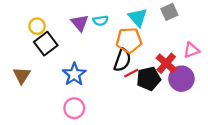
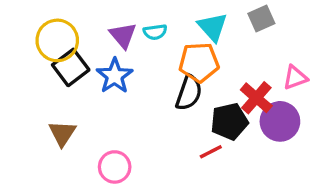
yellow circle: (37, 26) -> (57, 40), size x1.6
red line: (131, 73) -> (211, 152), moved
blue star: (74, 74) -> (115, 76), moved
brown triangle: (22, 75) -> (62, 133), moved

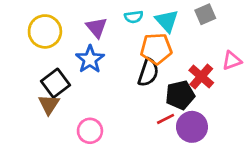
cyan semicircle: (155, 32) -> (134, 17), moved
black square: (71, 67) -> (56, 83), moved
purple circle: (280, 121) -> (192, 127), moved

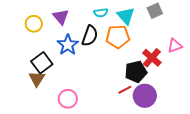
purple triangle: (97, 27) -> (61, 17), moved
yellow circle: (45, 31) -> (34, 24), size x0.7
black semicircle: (148, 73) -> (90, 36), moved

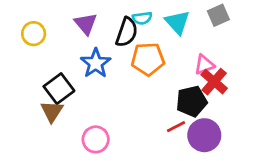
yellow circle: (34, 24) -> (34, 34), moved
black semicircle: (90, 36) -> (127, 32), moved
orange pentagon: (118, 37) -> (148, 59), moved
pink triangle: (175, 46) -> (204, 65), moved

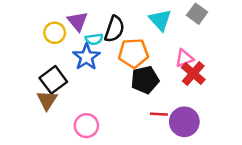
gray square: (218, 15) -> (197, 14), turned -30
cyan semicircle: (142, 18) -> (94, 39), moved
yellow circle: (34, 34) -> (55, 33), moved
black pentagon: (192, 101) -> (145, 80), moved
red line: (176, 127) -> (159, 114), turned 30

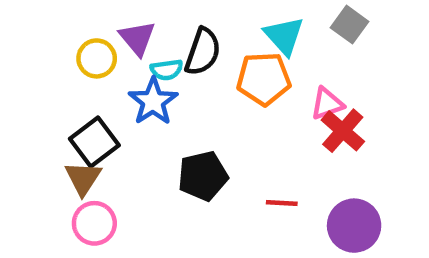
orange pentagon: (133, 53) -> (264, 79), moved
black pentagon: (145, 80) -> (203, 176), moved
purple circle: (184, 122) -> (354, 226), moved
pink circle: (86, 126) -> (94, 223), moved

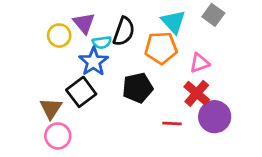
red cross: (343, 131) -> (197, 93), moved
black square: (94, 142) -> (81, 92), moved
black pentagon: (203, 176) -> (138, 88), moved
purple circle: (354, 226) -> (215, 117), moved

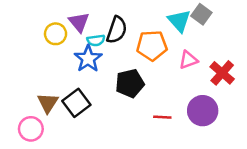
cyan triangle: (173, 22) -> (179, 21), moved
black square: (81, 92) -> (76, 103), moved
red cross: (197, 93) -> (222, 73), moved
pink circle: (58, 136) -> (31, 129), moved

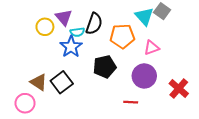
red cross: (222, 73) -> (179, 89), moved
brown triangle: (48, 103) -> (39, 82), turned -30
purple circle: (203, 111) -> (144, 76), moved
red line: (162, 117) -> (131, 102), moved

